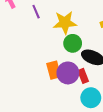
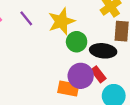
orange rectangle: (54, 70) -> (68, 89), moved, turned -48

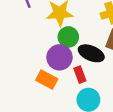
purple circle: (81, 76) -> (59, 57), moved

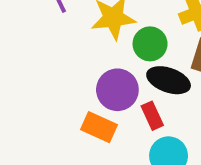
green circle: (68, 37) -> (150, 44), moved

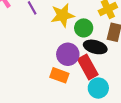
red rectangle: (152, 116) -> (88, 67), size x1.6

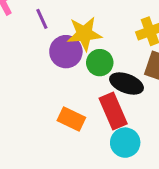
green circle: (84, 28) -> (100, 63), moved
purple circle: (68, 54) -> (66, 52), moved

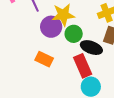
orange rectangle: (71, 119) -> (44, 59), moved

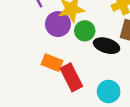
red rectangle: (83, 66) -> (71, 77), moved

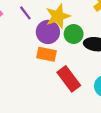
orange rectangle: (52, 63) -> (47, 54), moved

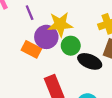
orange rectangle: (47, 54) -> (31, 49), moved

